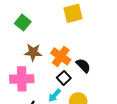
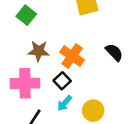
black semicircle: (83, 66) -> (114, 52), moved
black square: (64, 78) -> (62, 81), moved

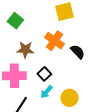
black semicircle: (114, 52) -> (78, 52), moved
orange cross: (72, 56) -> (54, 41), moved

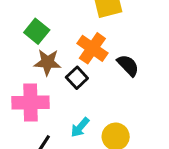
green square: (15, 21) -> (37, 31), moved
black square: (44, 74) -> (77, 78), moved

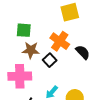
green square: (37, 31) -> (24, 30), turned -35

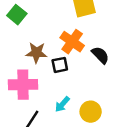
green square: (24, 30) -> (17, 15), moved, turned 35
black square: (50, 60) -> (60, 65), turned 32

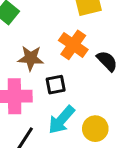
black square: (60, 65) -> (56, 85), moved
cyan arrow: (62, 104) -> (61, 120), size x1.5

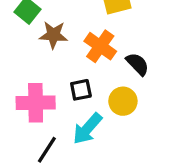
brown star: (31, 58) -> (53, 35), moved
yellow circle: (95, 129) -> (123, 101), moved

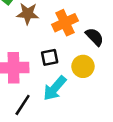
orange cross: (100, 46) -> (65, 23), turned 30

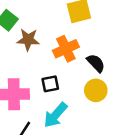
yellow circle: (83, 66) -> (96, 90), moved

